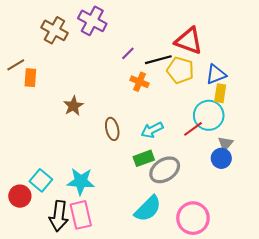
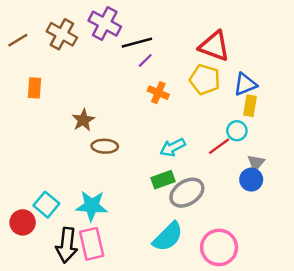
black line: (158, 60) -> (137, 43), moved
brown line: (16, 65) -> (18, 40), moved
cyan circle: (209, 115) -> (237, 131), size x0.6
brown ellipse: (112, 129) -> (105, 146), moved, turned -75

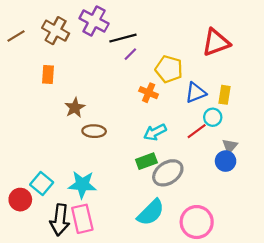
red triangle: (214, 46) -> (216, 42), moved, turned -40
yellow pentagon: (205, 80) -> (169, 69), moved
blue triangle: (245, 84) -> (196, 93), moved
orange rectangle: (34, 88) -> (48, 74), moved
orange cross: (158, 93) -> (149, 93), moved

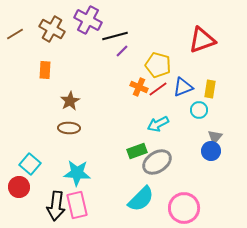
brown ellipse: (94, 131) -> (69, 128), moved
red line: (197, 131) -> (158, 89), moved
cyan arrow: (155, 132) -> (158, 124), moved
cyan square: (42, 184) -> (30, 164), moved

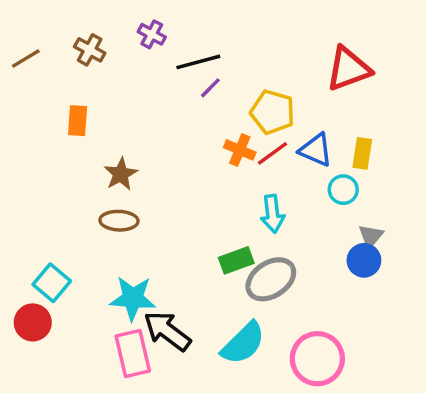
purple cross: (88, 20) -> (152, 34), size x0.6
brown cross: (52, 29) -> (90, 50), size x0.7
blue triangle: (183, 87) -> (316, 150), turned 45
cyan arrow: (158, 124) -> (273, 214), turned -70
black arrow: (56, 206) -> (167, 331), moved, turned 120

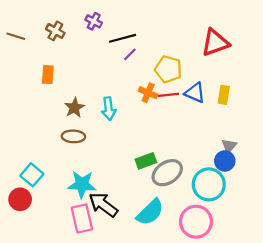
brown line: (26, 58) -> (16, 36), turned 48
red line: (273, 153) -> (168, 95), turned 30
cyan circle: (343, 190) -> (209, 184), moved, size x1.8
cyan arrow: (273, 214) -> (109, 109), moved

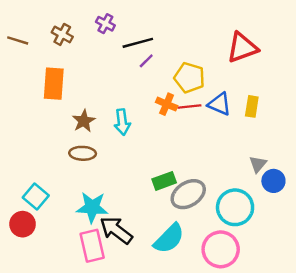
orange rectangle: (48, 75) -> (54, 84), size x1.5
blue circle: (225, 161) -> (273, 181), moved

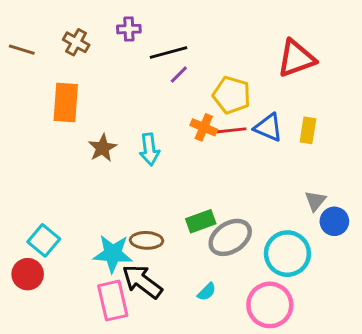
purple cross: (105, 24) -> (129, 29), turned -30
brown ellipse: (83, 153) -> (147, 240), moved
cyan semicircle: (169, 239) -> (207, 292), size x0.5

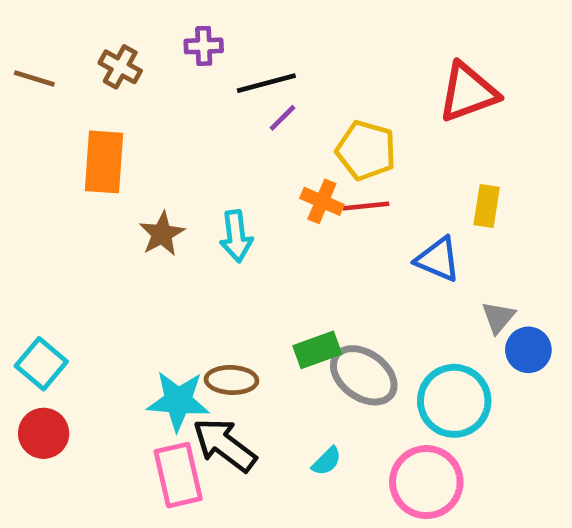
blue triangle: (268, 127) -> (438, 259), moved
gray ellipse: (230, 237) -> (364, 375), turned 69
cyan square: (44, 240) -> (41, 364), moved

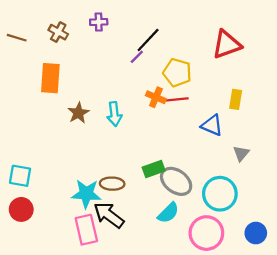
black line: (266, 83) -> (148, 40), moved, turned -32
blue circle: (528, 350) -> (256, 233), moved
cyan square: (41, 364) -> (20, 176), turned -30
cyan semicircle: (327, 461) -> (168, 213), moved, size x1.5

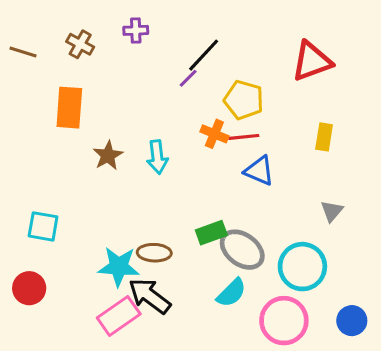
blue triangle: (212, 125) -> (259, 171), moved
cyan square: (20, 176) -> (43, 226), moved
pink rectangle: (86, 230) -> (119, 316), turned 68

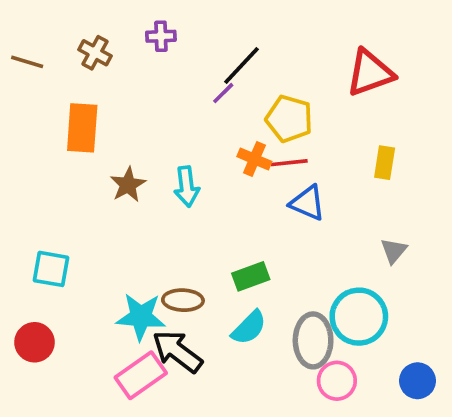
gray ellipse: (242, 250) -> (313, 340), moved, turned 54
cyan semicircle: (231, 293) -> (249, 328), moved
pink circle: (284, 321) -> (337, 381), size x0.7

